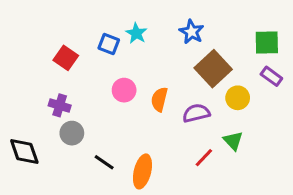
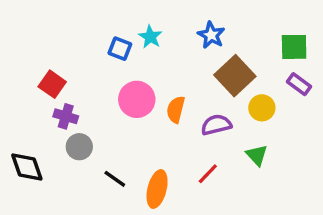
red square: (66, 58) -> (52, 84), moved
pink circle: (124, 90) -> (137, 99), size x1.4
red line: (204, 158) -> (208, 174), moved

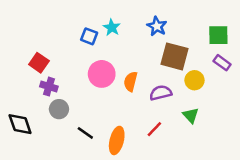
brown square: (235, 76) -> (174, 56), turned -32

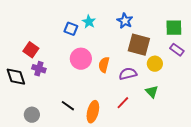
gray circle: (59, 109) -> (32, 115), moved
black diamond: (20, 124) -> (16, 77), moved

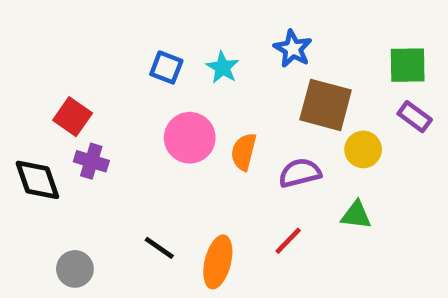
cyan star: (89, 22) -> (223, 67), moved
green triangle: (152, 92) -> (356, 215), turned -40

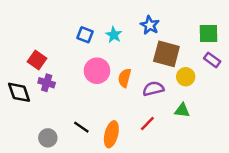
gray circle: (75, 269) -> (48, 138), moved

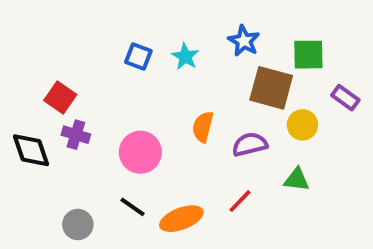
green square: (208, 34) -> (308, 55), moved
pink circle: (97, 71) -> (140, 152), moved
orange ellipse: (111, 134) -> (181, 219), turned 55

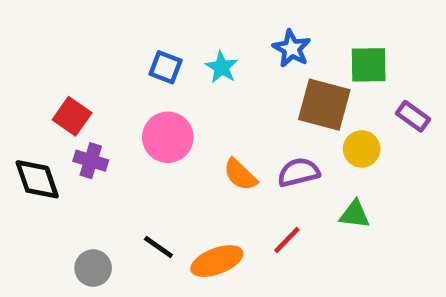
orange semicircle: (203, 127) -> (240, 175), moved, turned -60
pink circle: (140, 152) -> (168, 137), moved

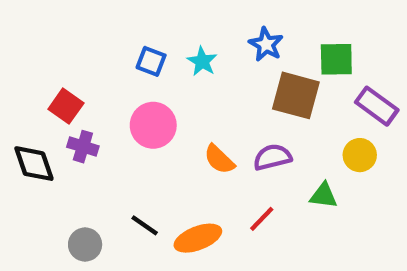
purple rectangle: (413, 116) -> (377, 106), size x1.4
yellow circle: (362, 149) -> (360, 155), moved

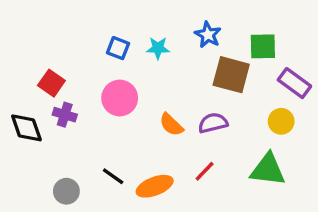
cyan star: (202, 61) -> (158, 48), turned -30
green triangle: (324, 196) -> (268, 170), moved, size x1.6

